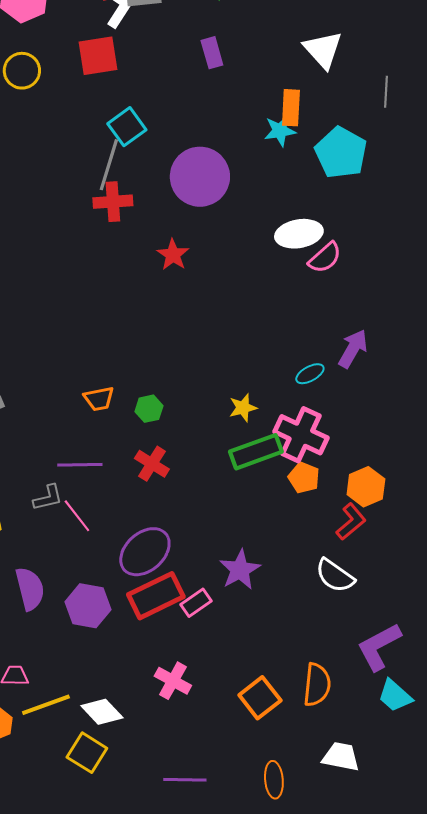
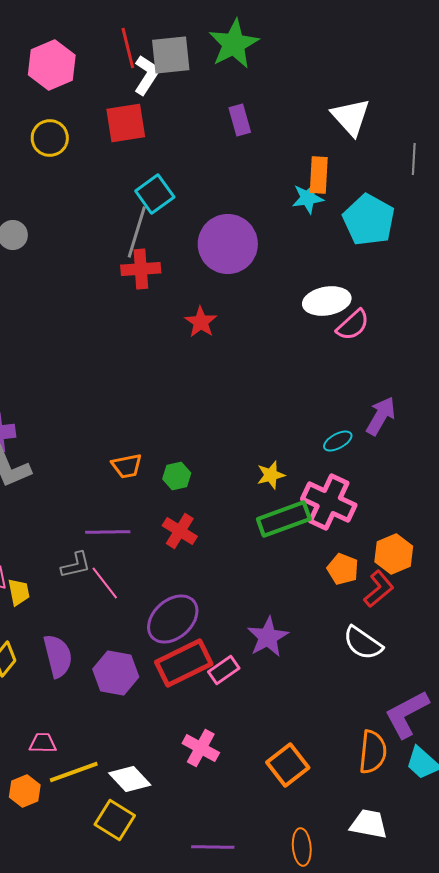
orange pentagon: (304, 478) -> (343, 569), moved
orange semicircle: (317, 685) -> (373, 752), moved

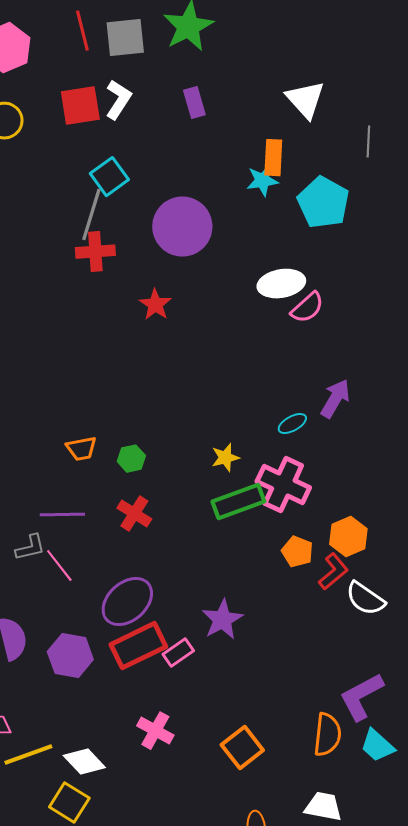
white L-shape: (147, 75) -> (118, 100), moved
white semicircle: (363, 643) -> (365, 599), moved

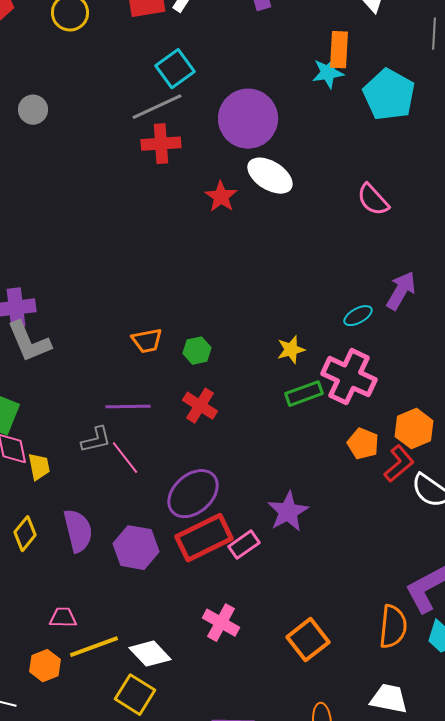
gray line: (91, 215) -> (157, 107), turned 48
white ellipse: (281, 284) -> (270, 176), moved, turned 42
pink semicircle: (307, 308) -> (373, 200), turned 90
green rectangle: (238, 502) -> (304, 394), size x0.7

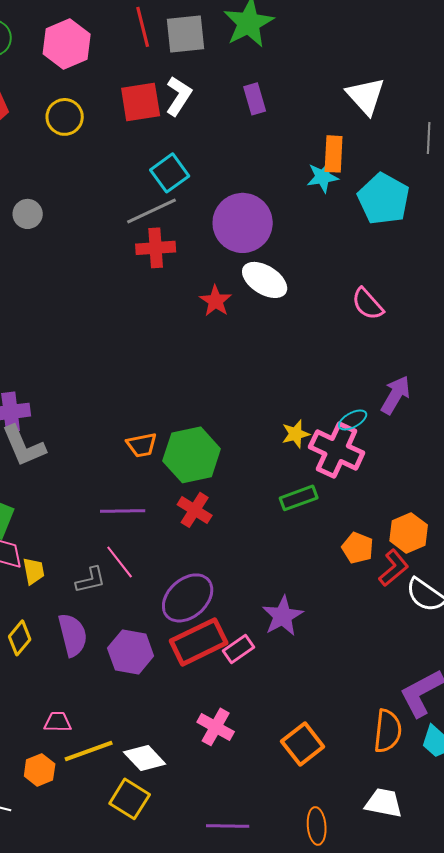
yellow star: (291, 350) -> (296, 434), moved
green hexagon: (197, 351) -> (192, 455), size x2.0
pink cross: (349, 377) -> (337, 450), moved
gray L-shape: (96, 440) -> (91, 580), moved

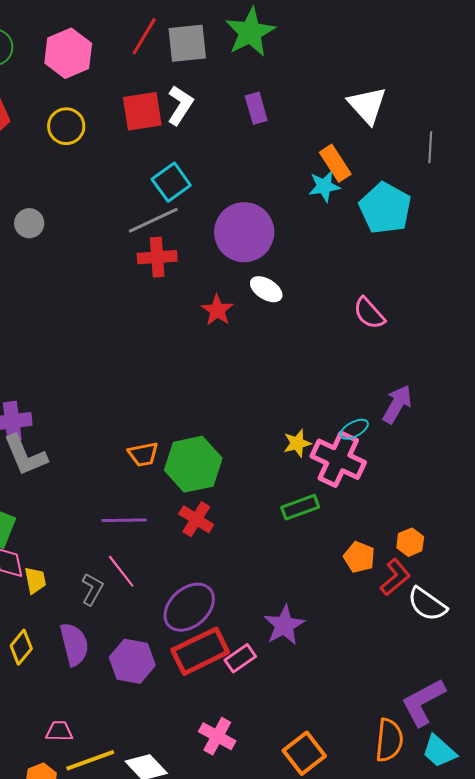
red line: (143, 27) -> (144, 36), turned 45
orange rectangle: (334, 154) -> (335, 163), turned -36
white ellipse: (265, 280) -> (266, 289), size x0.7
orange hexagon: (409, 533) -> (410, 542), size x0.7
gray L-shape: (91, 580) -> (92, 589), turned -48

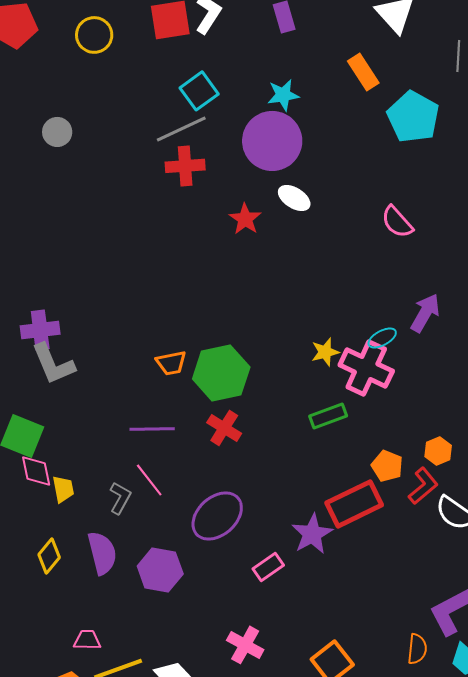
cyan star: (324, 186) -> (283, 95), moved
red rectangle: (200, 651) -> (354, 504), moved
orange semicircle: (389, 740) -> (417, 649), size x0.7

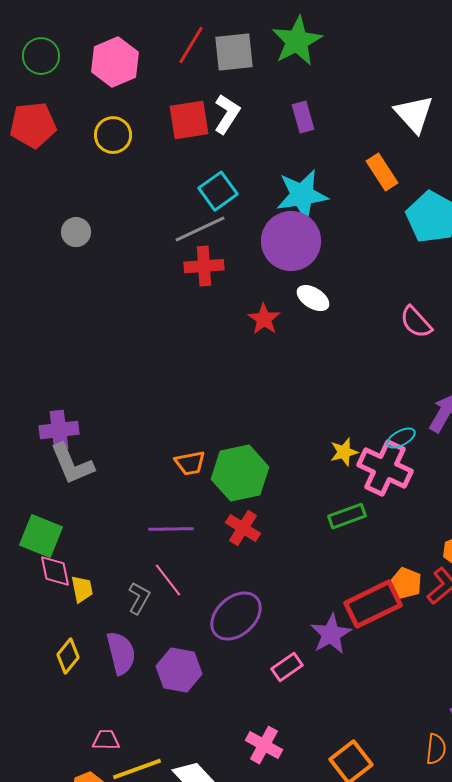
cyan star: (283, 95) -> (302, 195), size x1.6
orange pentagon: (387, 466) -> (406, 583), moved

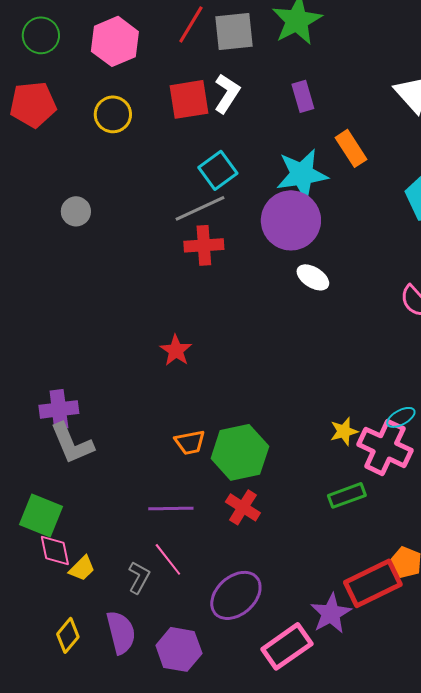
orange rectangle: (382, 172) -> (351, 148), moved
red star: (264, 319) -> (176, 350), moved
yellow trapezoid: (82, 589) -> (82, 568), turned 56
pink rectangle: (287, 667) -> (287, 646), size x1.6

